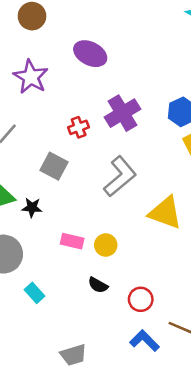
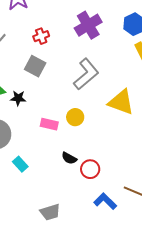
red cross: (79, 127) -> (41, 36), moved
yellow circle: (106, 245) -> (75, 117), moved
red circle: (141, 299) -> (90, 169), moved

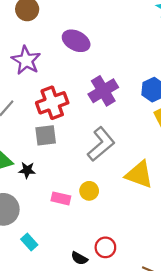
red cross: (41, 36) -> (52, 103), size x1.8
gray square: (35, 66) -> (46, 135), turned -35
black semicircle: (69, 158) -> (79, 258), moved

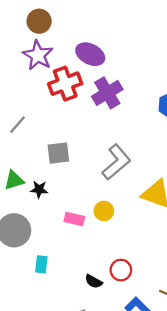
purple star: (26, 60) -> (38, 55), moved
purple cross: (103, 91) -> (107, 93), moved
red cross: (52, 103) -> (65, 84), moved
cyan rectangle: (29, 242) -> (41, 264), turned 49

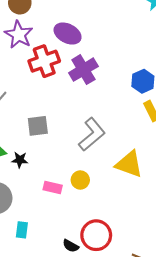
red circle: (121, 270) -> (96, 235), size x1.5

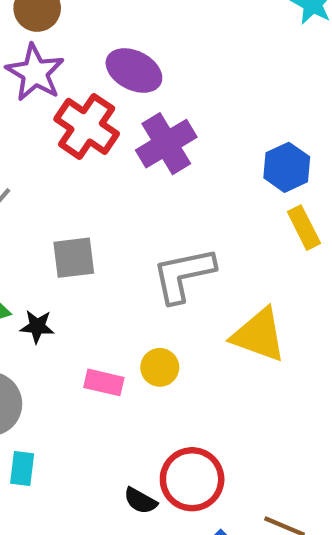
red cross: (44, 61) -> (87, 126), turned -36
gray L-shape: (92, 134) -> (183, 275), turned -152
cyan rectangle: (22, 230) -> (22, 468), moved

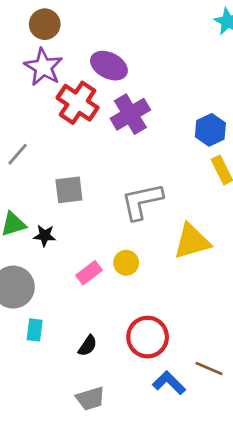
yellow triangle: (259, 335) -> (192, 241), turned -36
pink rectangle: (104, 382) -> (89, 273), turned -50
black semicircle: (140, 501) -> (88, 346), moved, turned -85

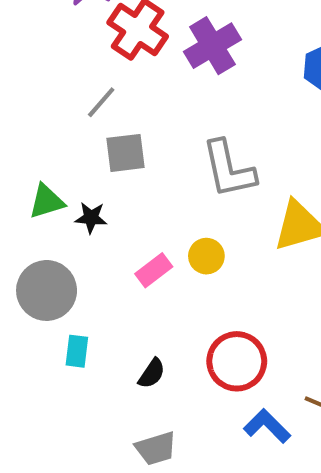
gray line: (18, 154) -> (101, 102), moved
gray L-shape: (142, 201) -> (229, 169), turned -90

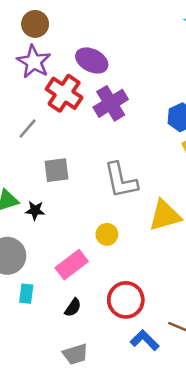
gray line: (101, 102) -> (27, 129), moved
pink rectangle: (154, 270) -> (72, 265), moved, size x1.4

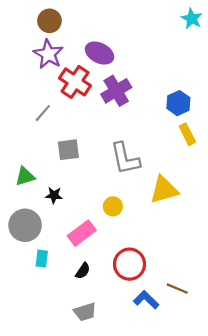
black star: (35, 210) -> (54, 195), moved

